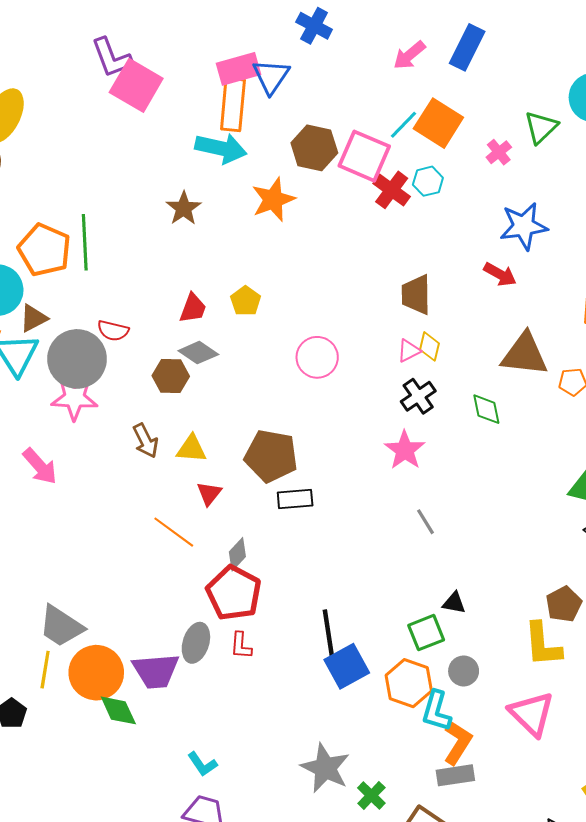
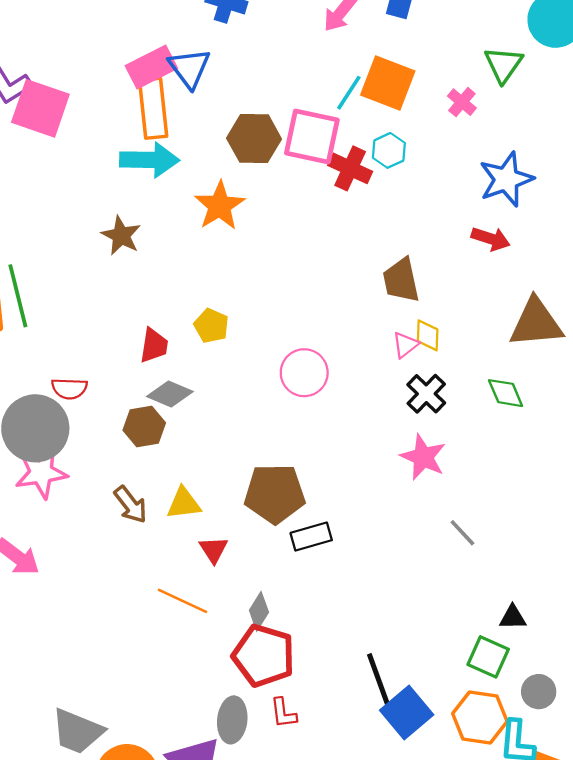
green square: (426, 633) -> (488, 657), turned -33

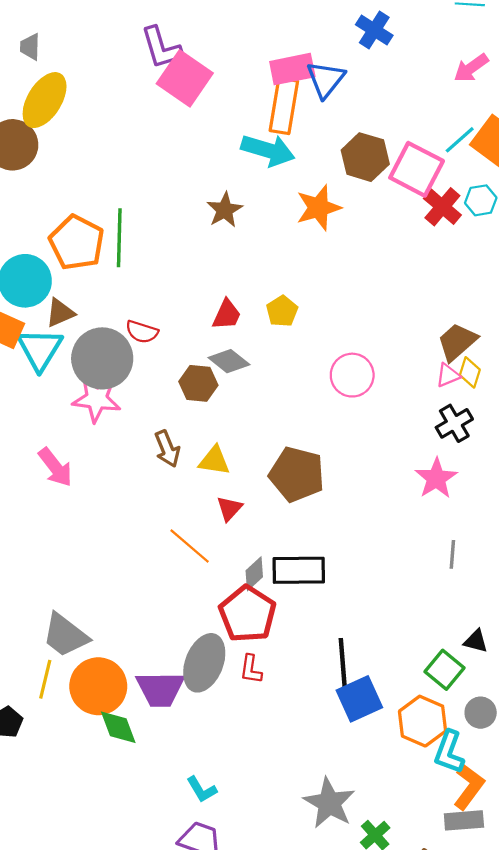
brown trapezoid: (401, 280) -> (457, 342), moved, turned 45
gray line: (462, 533) -> (452, 554), turned 32
black rectangle: (311, 537) -> (299, 570), moved, size x1.4
gray ellipse: (232, 720) -> (204, 663), size x1.4

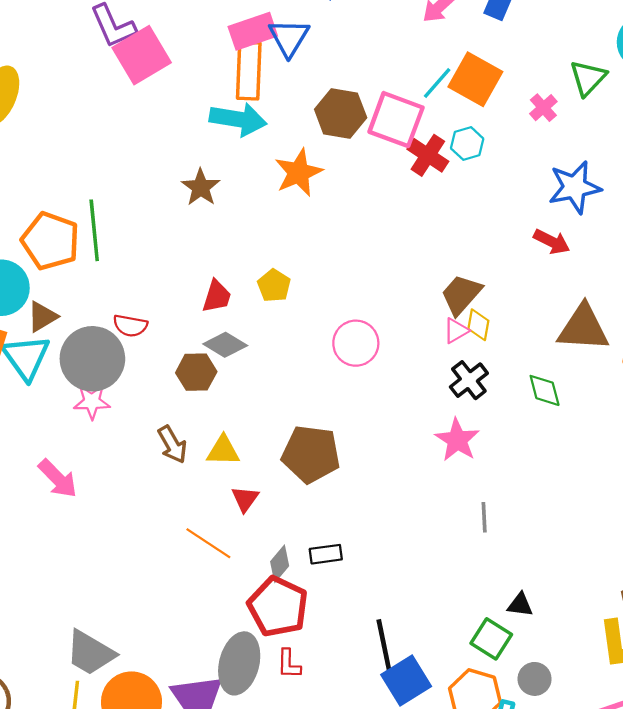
pink square: (185, 78) -> (142, 55), turned 32
pink star: (97, 399) -> (92, 402), size x0.7
black rectangle: (299, 570) -> (326, 554), size x0.6

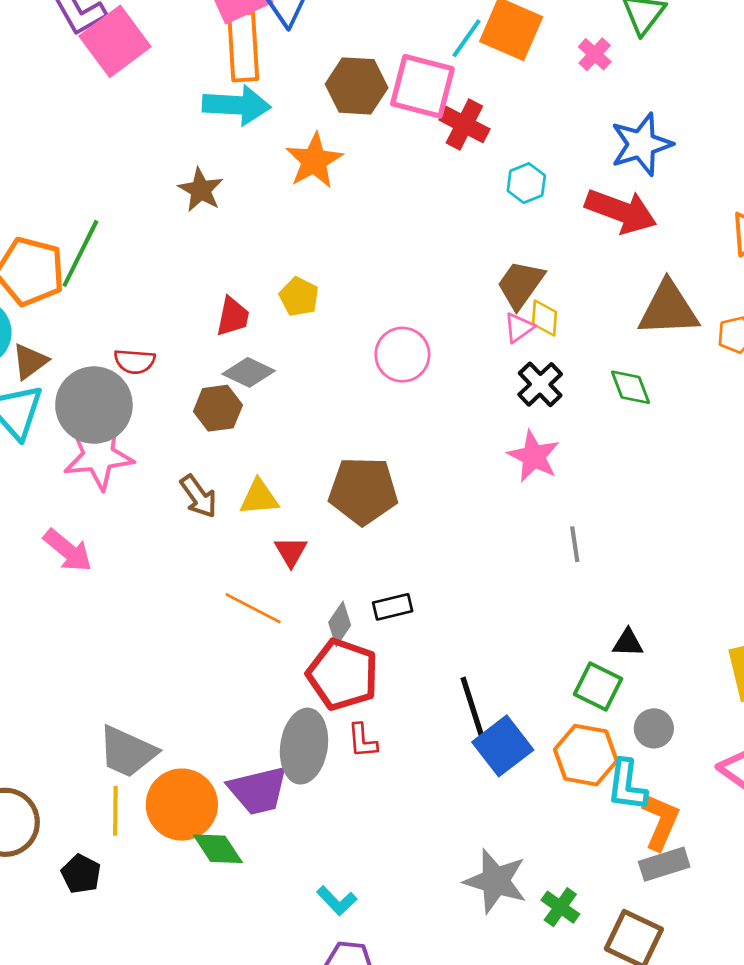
cyan hexagon: (467, 144) -> (526, 183), moved
green line: (94, 230) -> (80, 253), turned 38
red arrow: (552, 242) -> (621, 211), size x1.6
pink star: (92, 402) -> (98, 456), size x1.6

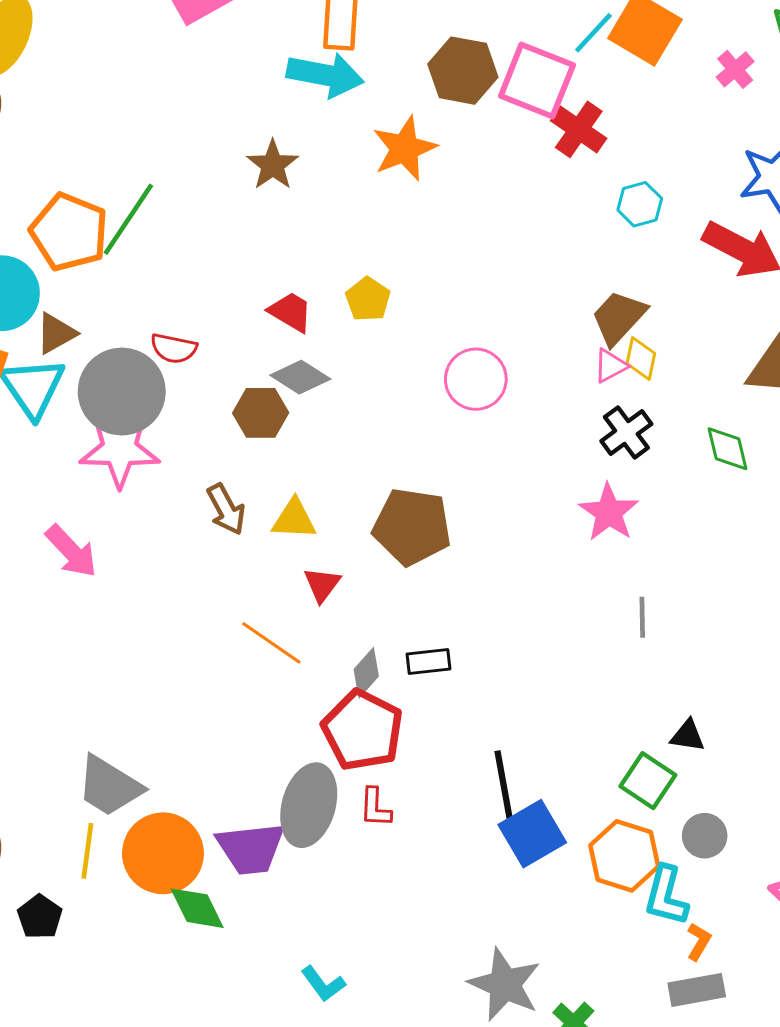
red trapezoid: (233, 316) -> (291, 312), turned -78
orange L-shape: (661, 822) -> (699, 942), size x0.6

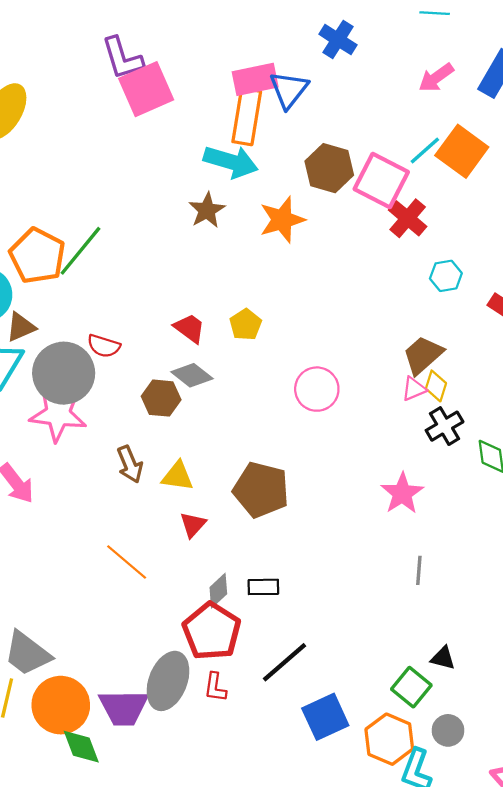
brown star: (273, 165) -> (207, 210), moved
black cross: (626, 432) -> (445, 426), moved
orange line: (271, 643) -> (127, 562), moved
black line: (504, 788) -> (284, 662), moved, turned 54

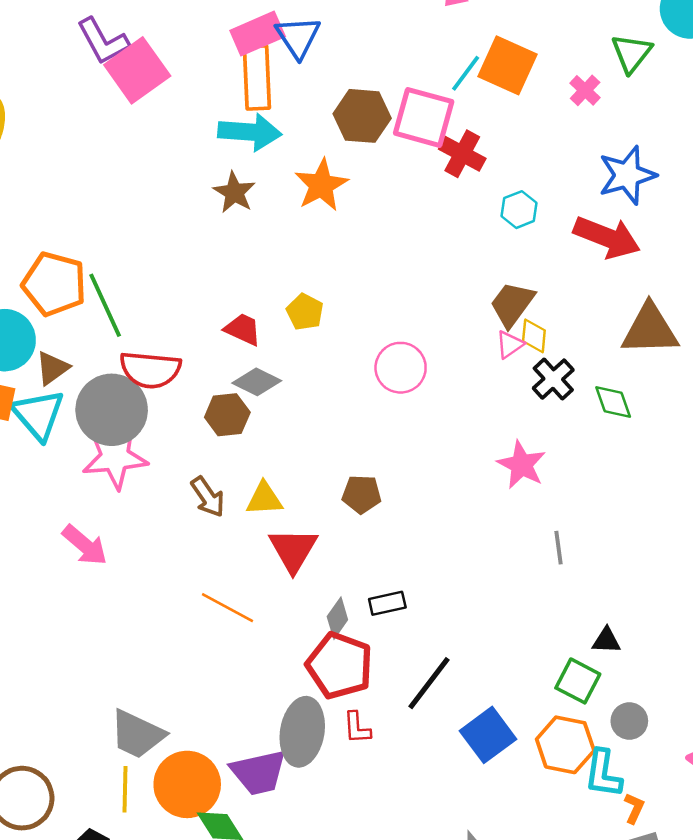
green line: (80, 251) -> (105, 305), moved, turned -52
red semicircle: (104, 346) -> (150, 370), size x1.6
brown pentagon: (261, 490) -> (362, 494), size x0.6
red triangle: (193, 525) -> (293, 550), size x1.6

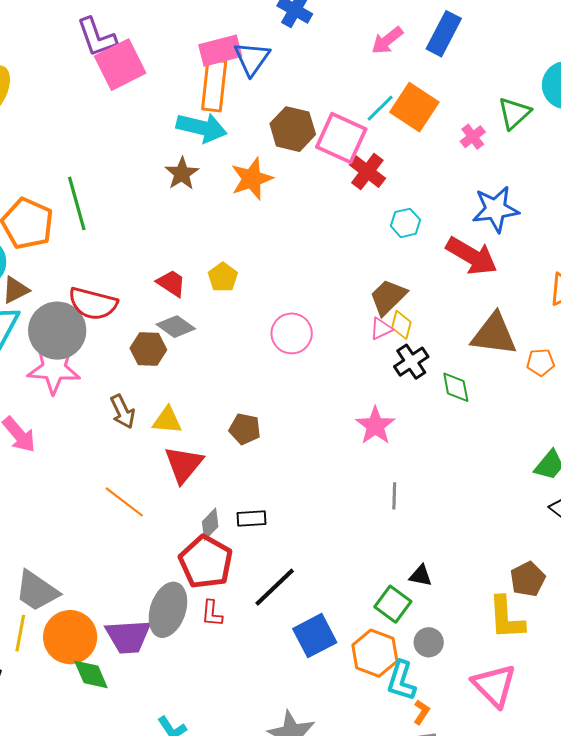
green line: (105, 305) -> (77, 203), moved

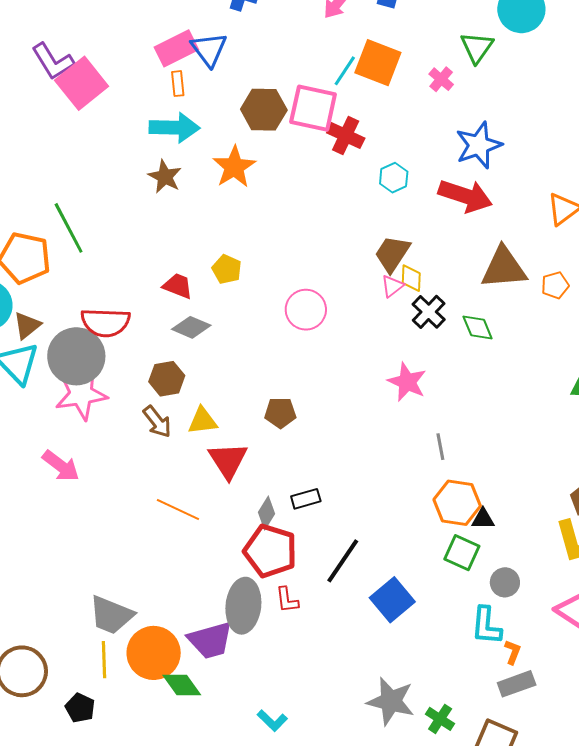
orange rectangle: (214, 85) -> (178, 84), size x0.5
brown hexagon: (148, 349) -> (167, 379), moved
orange hexagon: (375, 653) -> (457, 503), moved

